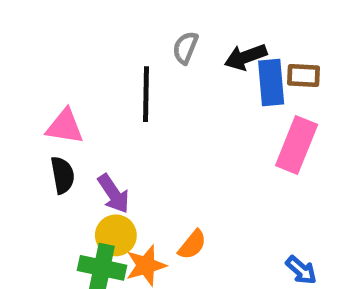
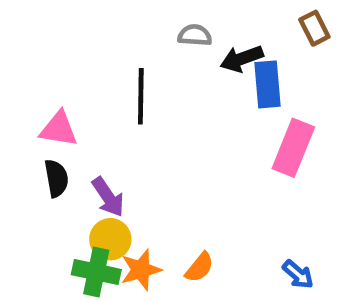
gray semicircle: (185, 48) -> (195, 35), moved, turned 72
brown rectangle: (304, 75) -> (314, 28), moved, turned 60
orange semicircle: (192, 245) -> (199, 267), moved

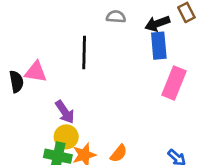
black arrow: (242, 59) -> (157, 24), moved
black semicircle: (56, 178) -> (16, 82), moved

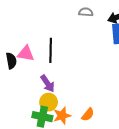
black line: (84, 53) -> (51, 50), moved

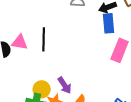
purple arrow: (48, 83) -> (65, 85), moved

